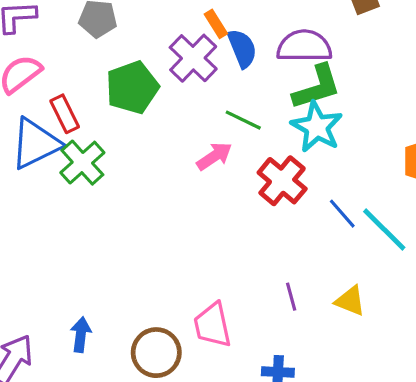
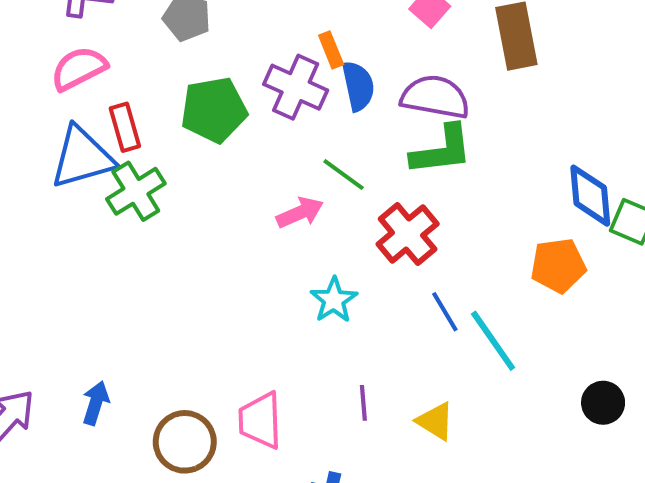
purple cross: (193, 58) -> (296, 87), turned -30
cyan star: (317, 127) -> (334, 300), moved, size x0.7
red cross: (282, 181) -> (408, 234), moved

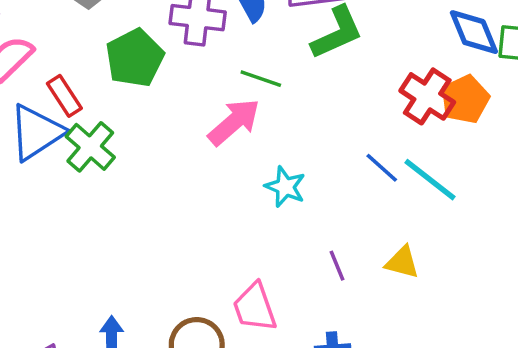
pink arrow: (300, 213) -> (234, 122), size x1.4
red cross: (408, 234) -> (427, 96), moved

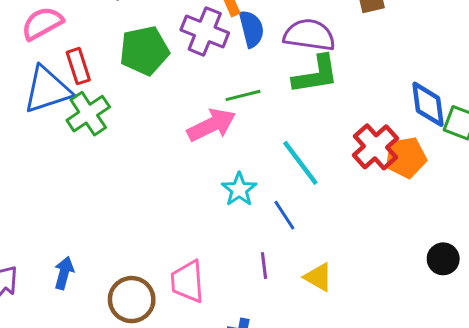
green line: (261, 79) -> (243, 95), turned -48
blue line: (382, 168) -> (284, 215), moved
cyan line: (430, 180) -> (300, 163), moved

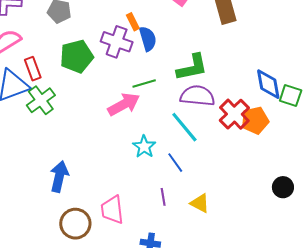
purple semicircle: (309, 35) -> (197, 96), moved
blue arrow: (64, 273) -> (59, 177), moved, size x1.4

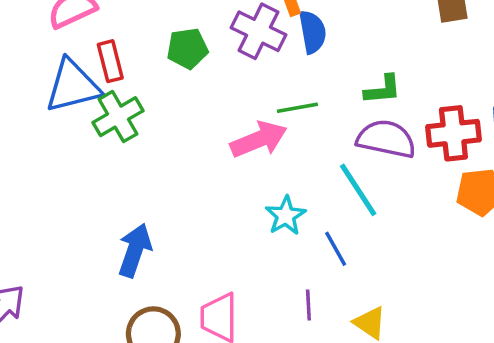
green pentagon: (77, 56) -> (187, 48), size x0.7
green L-shape: (192, 67) -> (383, 90), size x0.7
red cross: (234, 114) -> (453, 133), moved, turned 32

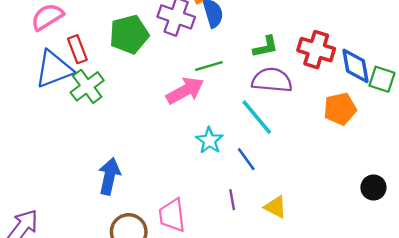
green pentagon: (187, 48) -> (129, 34), size x1.4
red cross: (453, 133) -> (316, 50), moved, turned 30

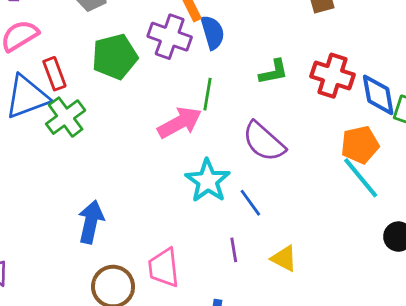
green line: (209, 66) -> (207, 94), turned -64
purple semicircle: (272, 80) -> (264, 142), moved, turned -144
cyan line: (257, 117) -> (361, 178), moved
cyan star: (209, 141) -> (208, 181), size x1.4

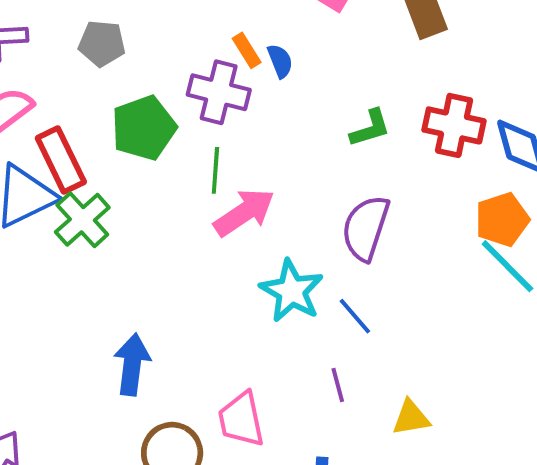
blue semicircle: (213, 32) -> (280, 61), moved, size x0.7
red rectangle: (54, 74) -> (61, 160), size x1.4
green line: (207, 94) -> (215, 170), moved
purple semicircle: (264, 142) -> (366, 228), turned 72
yellow triangle: (284, 258) -> (411, 418), moved, turned -32

